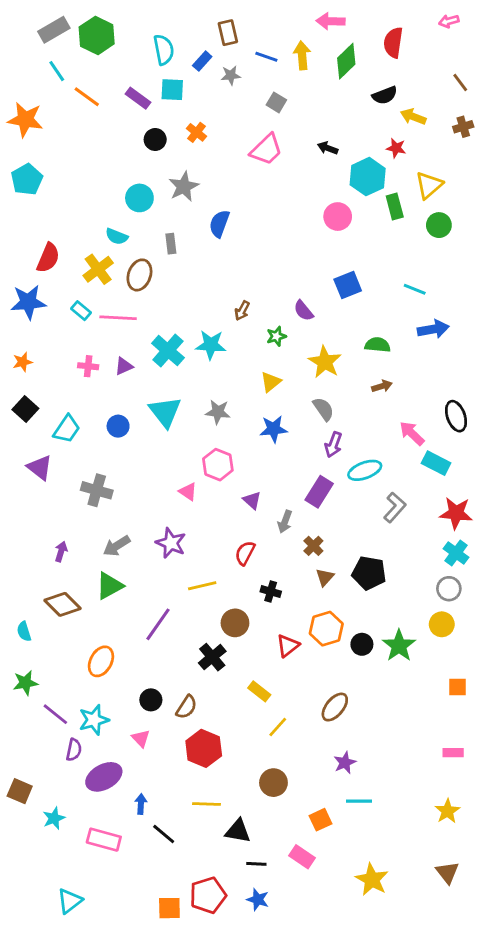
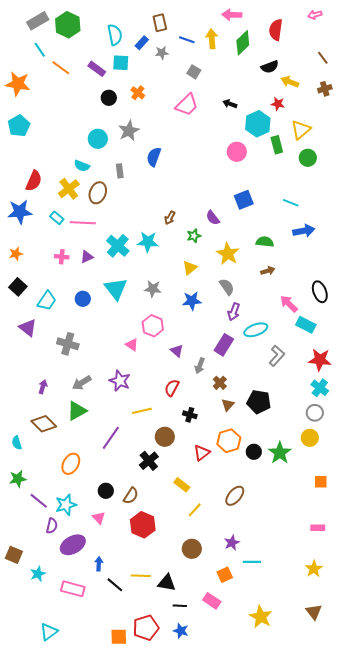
purple star: (345, 763) -> (232, 543), moved
yellow line: (206, 804) -> (141, 576), moved

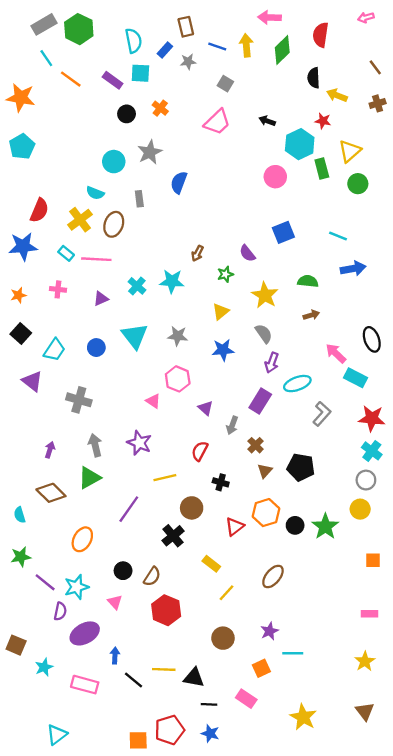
black semicircle: (270, 67) -> (314, 78), turned 108
cyan cross: (118, 246) -> (137, 286), size x0.7
pink cross: (62, 257) -> (58, 289), moved
gray arrow: (82, 383) -> (95, 445), turned 108

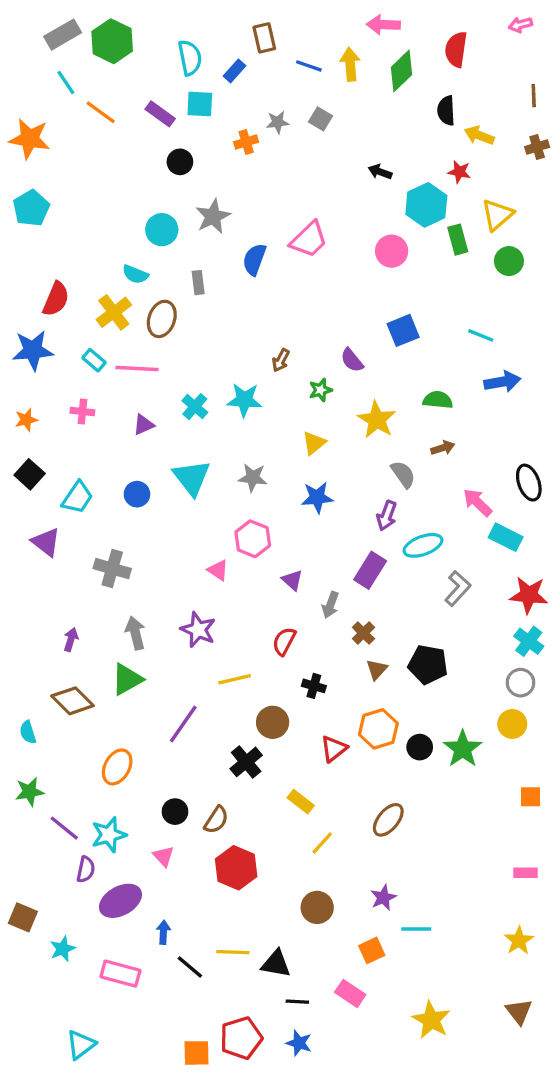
gray star: (188, 62) -> (277, 122), moved
brown line: (375, 67) -> (534, 96), turned 35
orange cross: (160, 108) -> (246, 142), moved, turned 35
pink trapezoid: (217, 122) -> (309, 240), moved
gray semicircle: (264, 334) -> (403, 474), moved

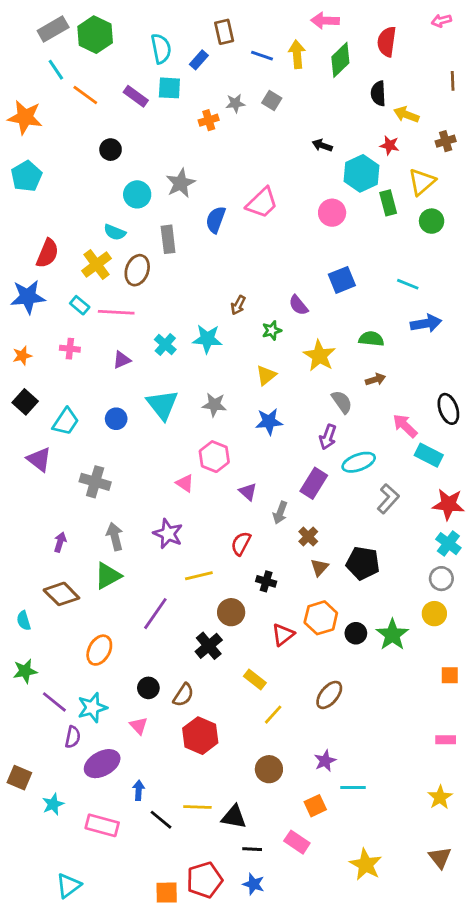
brown cross: (537, 147) -> (446, 141), moved
black circle: (180, 162) -> (111, 150), moved
gray rectangle: (198, 283) -> (168, 239), size x1.4

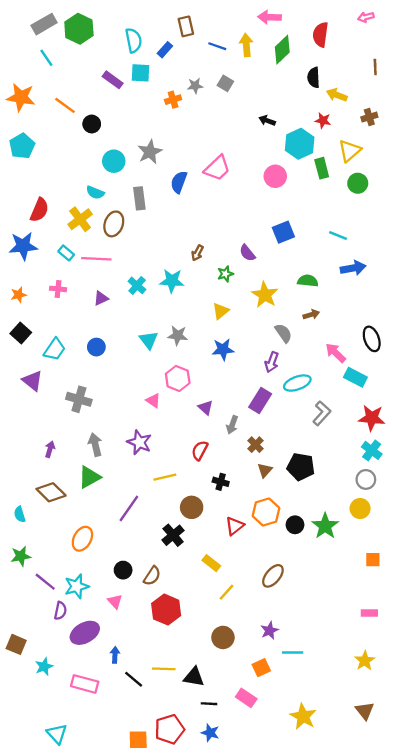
orange line: (85, 95) -> (65, 105), moved
cyan triangle: (162, 405) -> (149, 340), moved, size x0.7
cyan triangle: (68, 886) -> (57, 734), turned -35

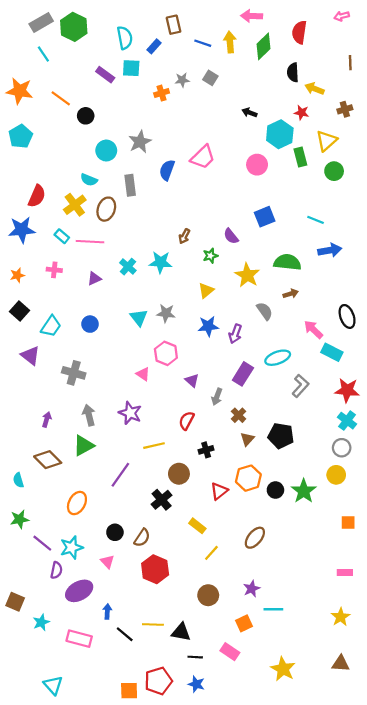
green semicircle: (308, 281) -> (287, 262), size x1.4
purple arrow: (272, 362) -> (235, 334), moved
black cross: (221, 482) -> (206, 450), turned -32
brown triangle: (365, 711) -> (341, 664), turned -48

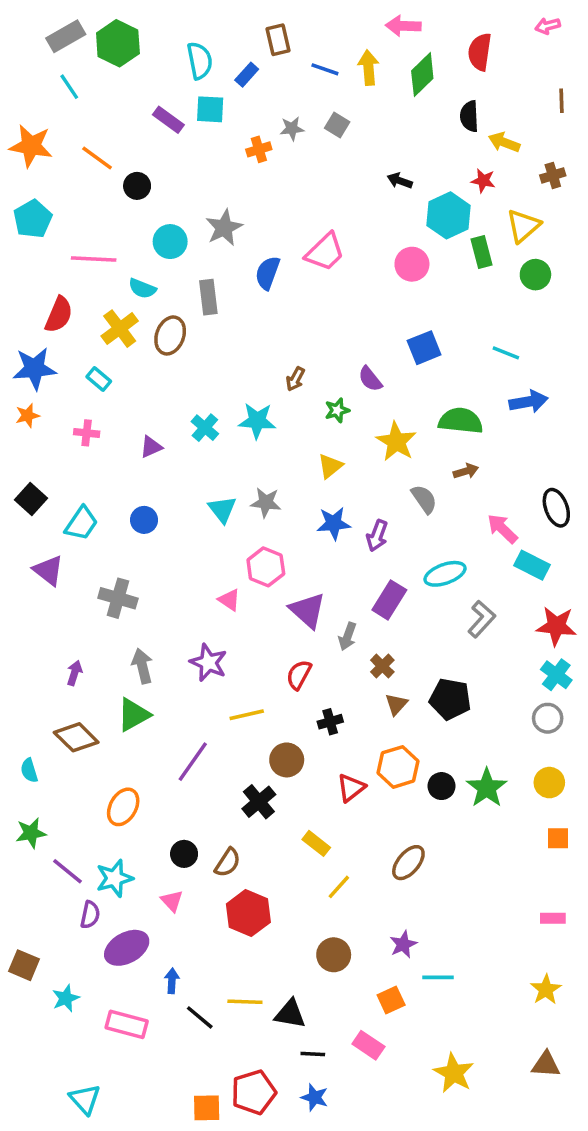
pink line: (90, 242) -> (94, 259), moved
orange star: (17, 275) -> (27, 416), moved
purple triangle: (192, 380) -> (308, 610), size x1.6
yellow circle: (336, 475) -> (549, 783), moved

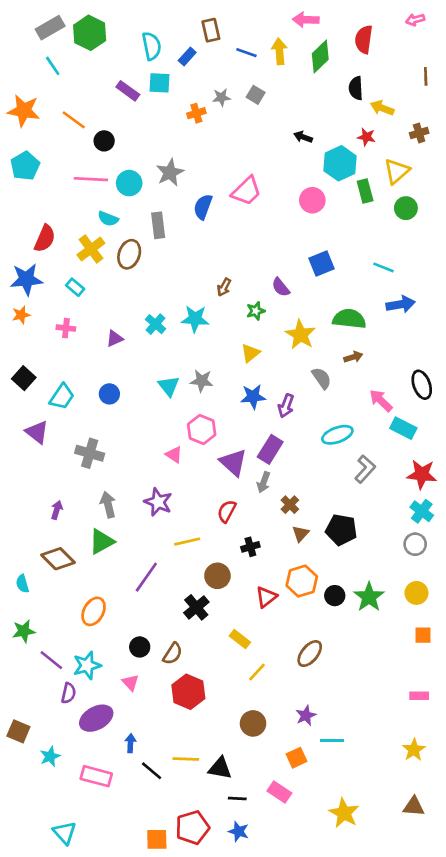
pink line: (94, 259) -> (91, 179), moved
purple rectangle: (389, 600) -> (270, 449), moved

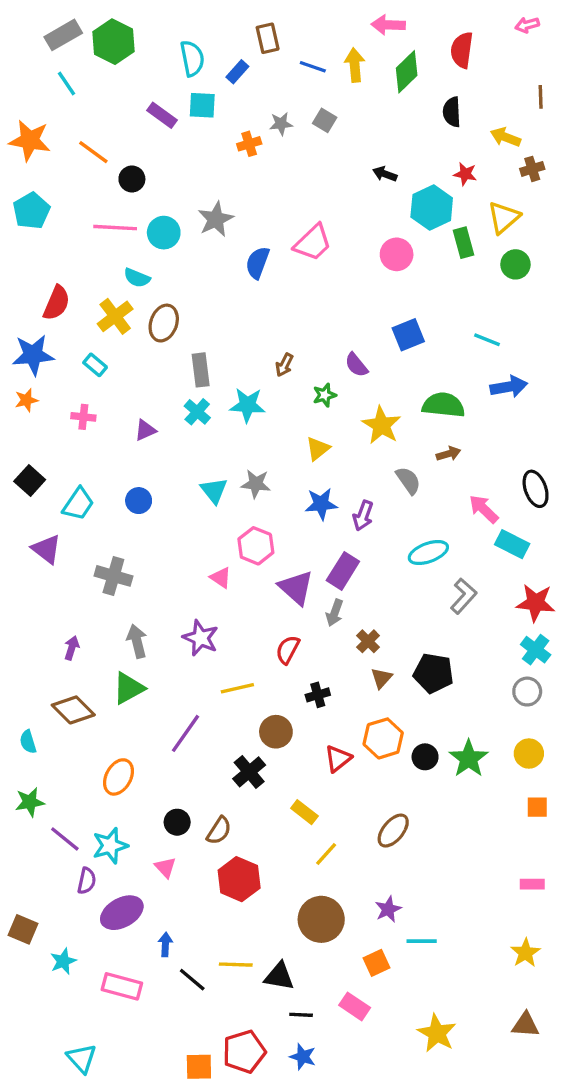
yellow arrow: (382, 108) -> (505, 137), moved
gray rectangle: (158, 225) -> (201, 370), moved
brown circle: (253, 723) -> (321, 919), size x1.4

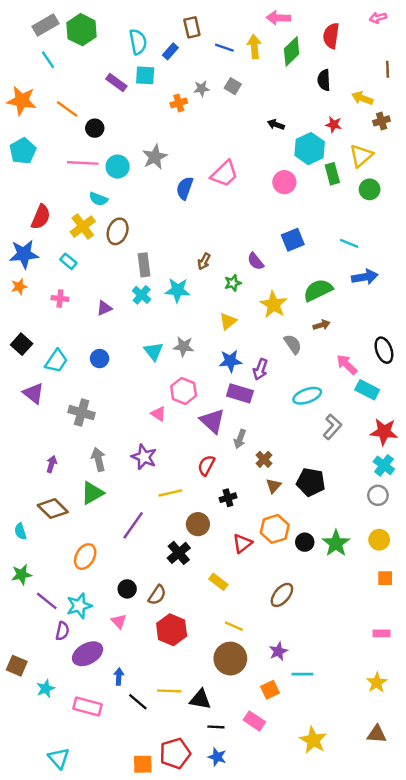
green semicircle: (443, 405) -> (318, 290), turned -32
purple rectangle: (343, 571) -> (240, 393), moved, turned 75
yellow line: (326, 854) -> (234, 626), moved, turned 72

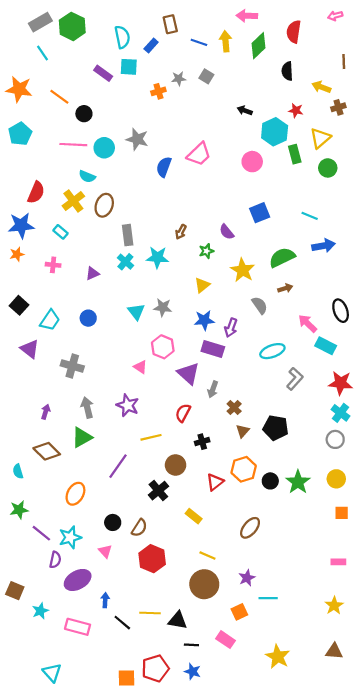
gray star: (155, 157) -> (137, 139), turned -30

